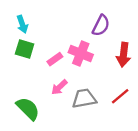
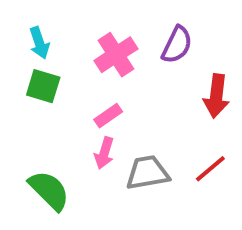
pink cross: (81, 53) -> (116, 55), moved, turned 35
pink rectangle: (55, 59) -> (108, 116), moved
pink arrow: (59, 87) -> (104, 153), turned -30

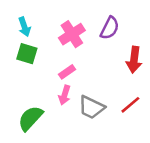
gray trapezoid: (147, 173) -> (91, 107), turned -144
green semicircle: (49, 190) -> (30, 118), turned -92

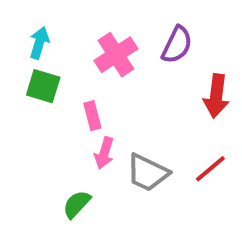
cyan arrow: (24, 27) -> (39, 43), turned -144
pink rectangle: (67, 72) -> (92, 116), moved, turned -70
green semicircle: (30, 118) -> (77, 204), moved, size x0.7

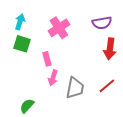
purple semicircle: (177, 45) -> (102, 23), moved, turned 54
gray trapezoid: (147, 173) -> (75, 88), turned -105
green semicircle: (77, 204) -> (27, 106), moved

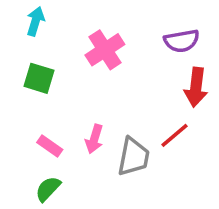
cyan arrow: (20, 22) -> (35, 21), moved
pink rectangle: (47, 59) -> (50, 146), moved, turned -40
red line: (107, 86) -> (174, 135), moved

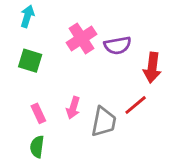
purple semicircle: (182, 41) -> (118, 45), moved
pink rectangle: (50, 146) -> (38, 113), turned 30
green semicircle: (48, 189) -> (37, 147), turned -35

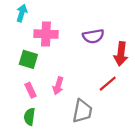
pink cross: (81, 38) -> (46, 34), moved, turned 35
green square: (30, 61) -> (28, 59), moved
gray trapezoid: (104, 122) -> (82, 111), moved

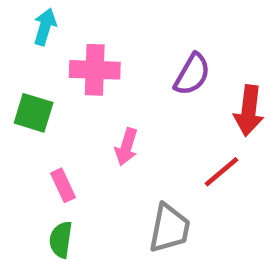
purple semicircle: (93, 36) -> (192, 74), turned -50
green square: (28, 59) -> (34, 113), moved
pink arrow: (58, 86) -> (126, 147), moved

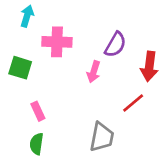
pink arrow: (126, 147) -> (94, 72), moved

